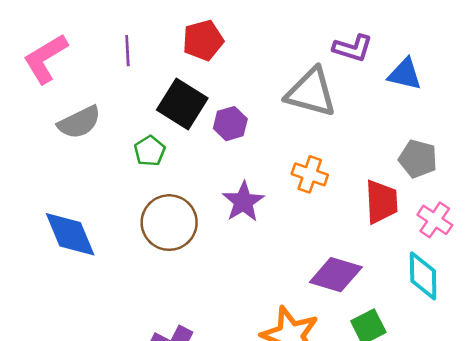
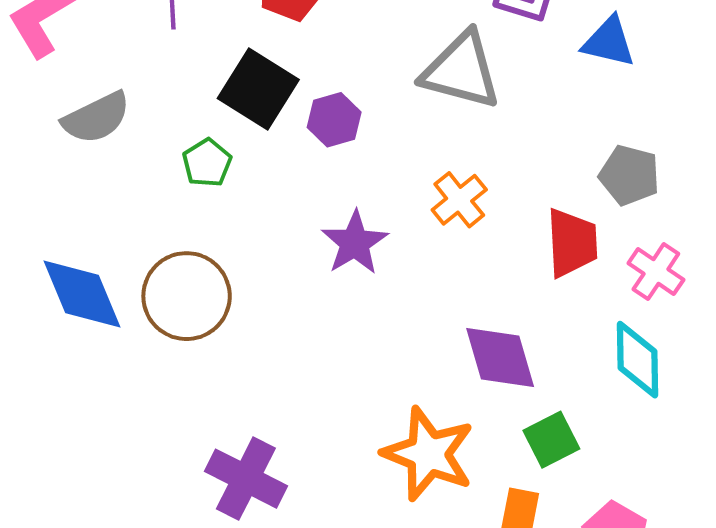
orange cross: (310, 174) -> (459, 200), turned 32
brown circle: (169, 223) -> (187, 296), moved
purple diamond: (336, 275) -> (500, 358), turned 57

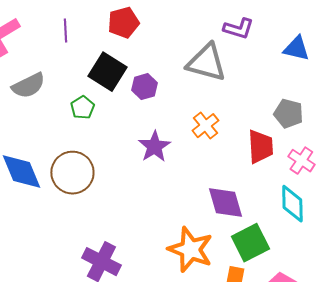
blue triangle: (609, 42) -> (296, 49), moved
green square: (551, 440) -> (250, 243), size x1.4

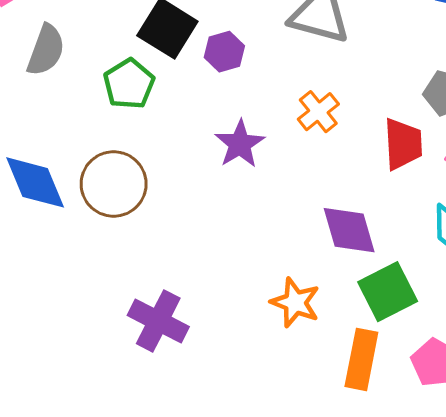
gray semicircle: (28, 86) -> (46, 50), turned -44
green pentagon: (82, 108) -> (129, 84), size x1.4
orange star: (190, 250) -> (295, 303), size x0.7

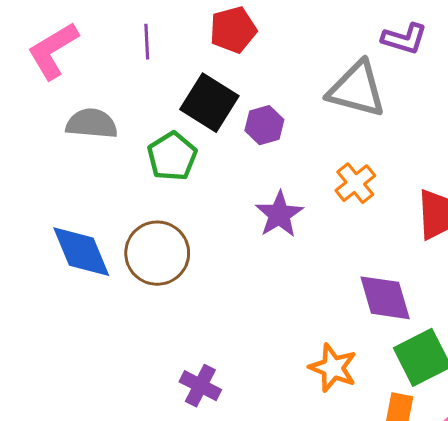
gray semicircle: (46, 50) -> (92, 124), turned -105
purple cross: (158, 321) -> (200, 386), size x0.7

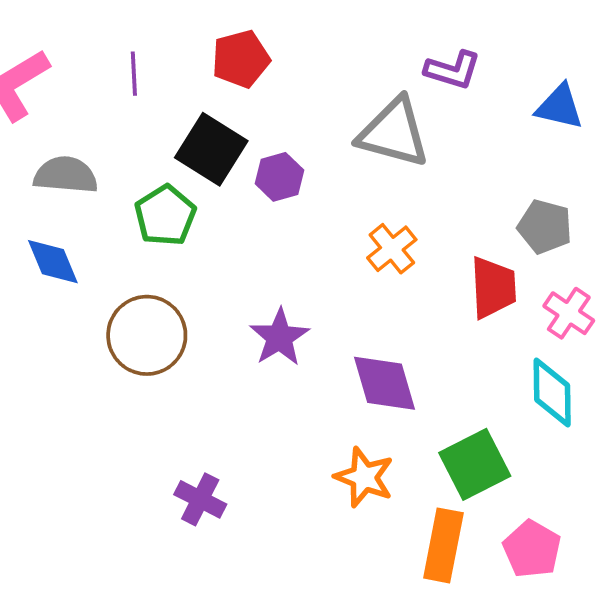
purple star: (279, 214) -> (279, 337), moved
blue diamond: (81, 252) -> (53, 262), moved, size x0.7
purple diamond: (385, 298) -> (384, 383), moved

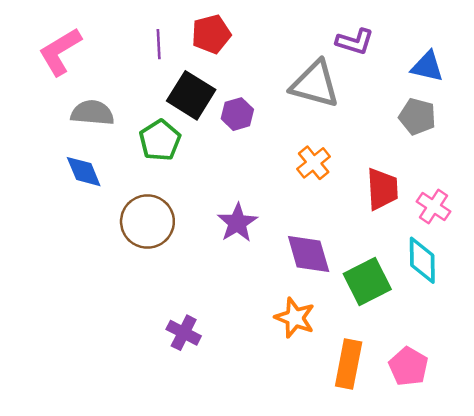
purple line: (134, 74) -> (159, 44), moved
gray pentagon: (545, 227) -> (417, 117), moved
green square: (475, 464) -> (367, 281), moved

